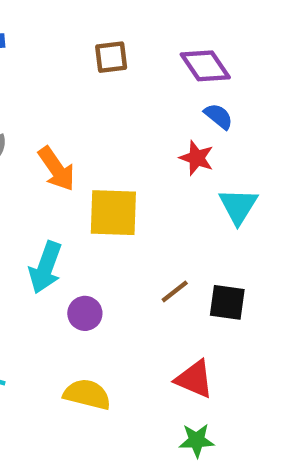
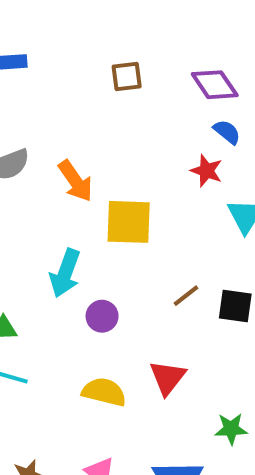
red triangle: (194, 379) -> (168, 378), moved, turned 45
green star: (197, 440) -> (231, 429), moved

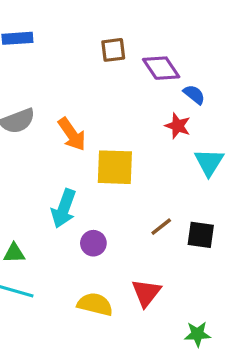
purple diamond: (215, 85) -> (161, 68), moved

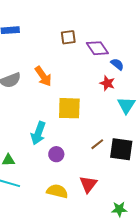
orange arrow: (72, 134) -> (43, 76), moved
black square: (201, 235) -> (121, 149), size x1.4

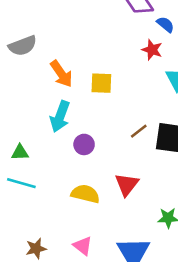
orange arrow: (43, 76) -> (61, 74), moved
yellow square: (69, 108) -> (101, 83), size x0.7

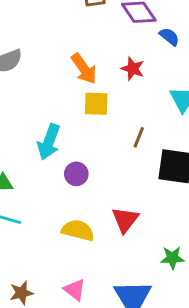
red star: (152, 50) -> (133, 69), moved
orange arrow: (61, 74) -> (84, 69), moved
brown line: (139, 131) -> (139, 137), moved, turned -30

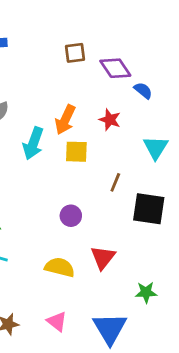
orange arrow: (84, 69) -> (65, 120), turned 60
cyan arrow: (49, 142) -> (33, 143), moved
purple circle: (76, 174) -> (71, 216), moved

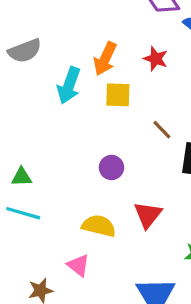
brown line: (115, 182) -> (162, 130), turned -66
pink triangle: (57, 321) -> (78, 265), moved

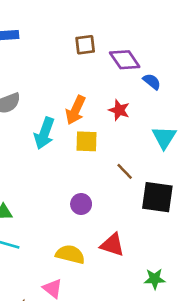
red triangle: (148, 215) -> (112, 245), turned -50

